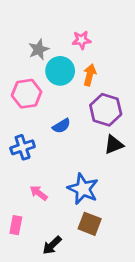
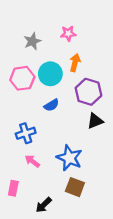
cyan circle: (60, 71) -> (50, 74), moved
blue cross: (23, 147) -> (26, 133), moved

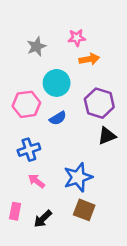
orange arrow: (75, 63) -> (89, 59), moved, turned 66
pink hexagon: (22, 78) -> (26, 104), moved
blue star: (69, 158) -> (78, 177), turned 30
black arrow: (44, 205) -> (43, 219), moved

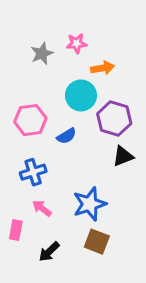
pink star: (77, 38) -> (77, 43), moved
cyan circle: (57, 83) -> (81, 95), moved
pink rectangle: (15, 211) -> (16, 230), moved

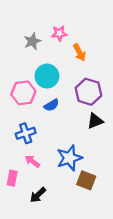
orange arrow: (103, 68) -> (79, 52), turned 72
cyan circle: (81, 95) -> (47, 76), moved
brown square: (97, 242) -> (86, 180), moved

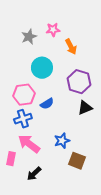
pink hexagon: (23, 93) -> (24, 95), moved
blue semicircle: (51, 105) -> (47, 104), moved
blue star: (69, 158) -> (62, 141), size x0.7
pink arrow: (32, 161) -> (29, 144), size x1.6

